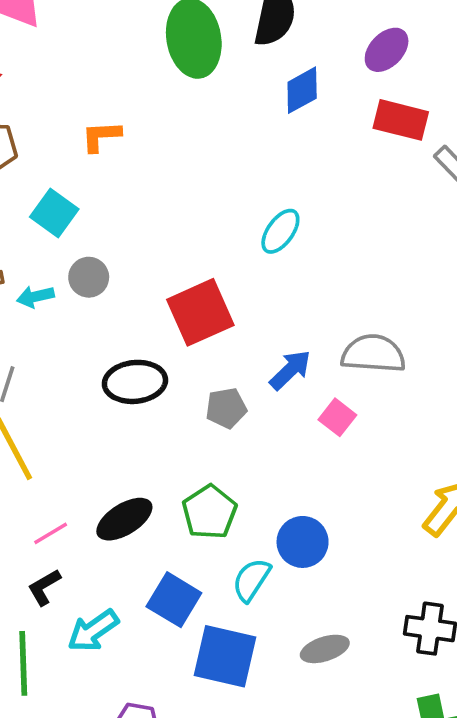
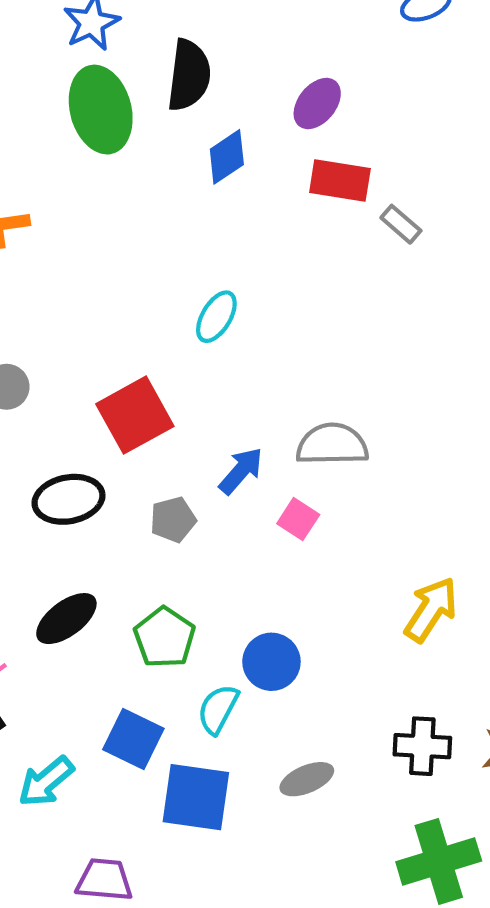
black ellipse: (124, 519) -> (66, 619), moved

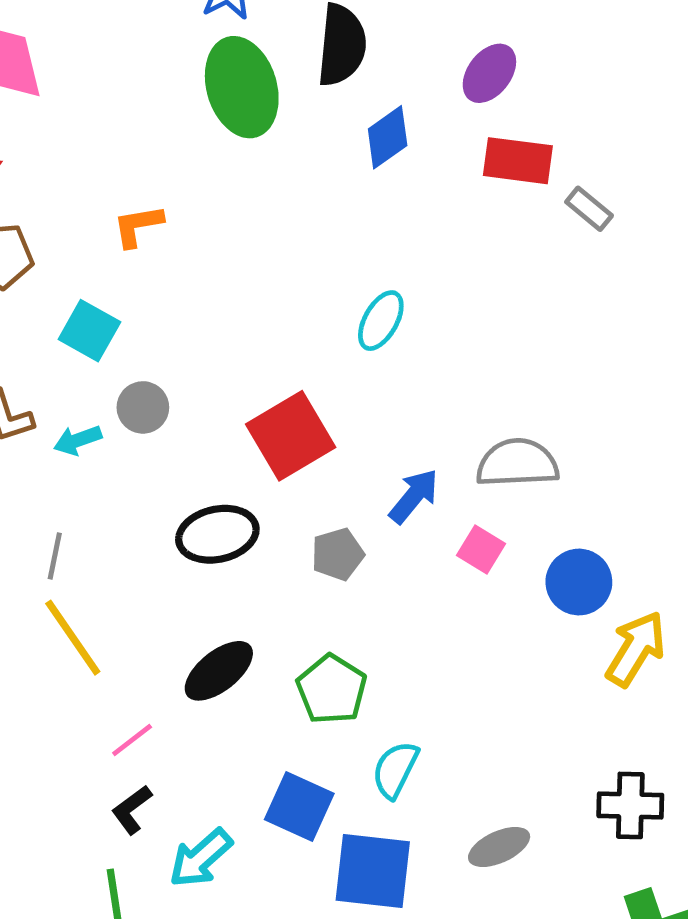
blue circle: (271, 662) -> (579, 582), moved

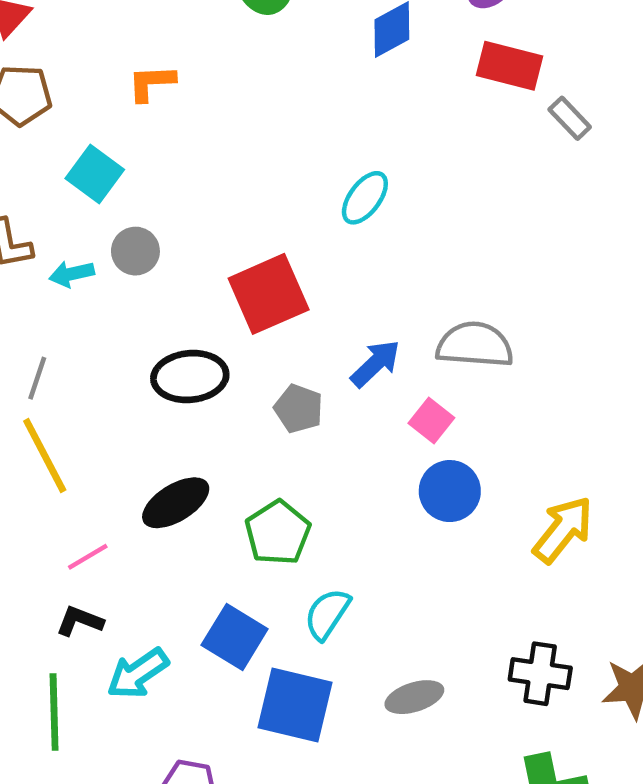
gray pentagon: (338, 554) -> (299, 409), turned 30
blue circle: (579, 582) -> (450, 491), moved
black L-shape: (132, 810) -> (80, 621), turned 51

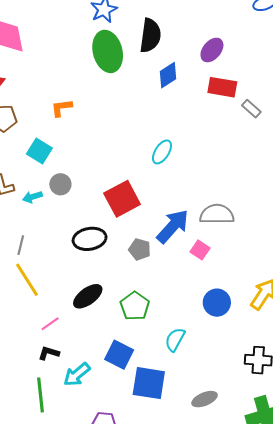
blue arrow: (375, 364) -> (173, 226), size x1.5
blue circle: (450, 491) -> (217, 303), moved
cyan semicircle: (327, 614) -> (175, 340), moved
gray ellipse: (414, 697) -> (205, 399), moved

